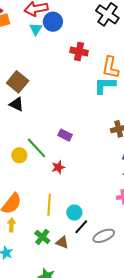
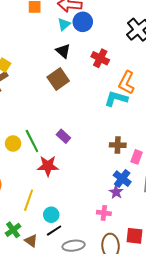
brown square: (18, 82) -> (58, 79), moved
black triangle: (17, 104) -> (63, 51), moved
red star: (58, 167) -> (48, 166), size x1.5

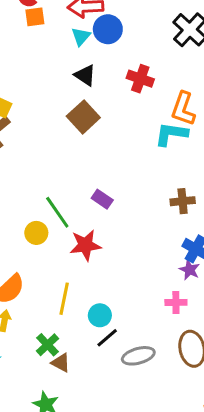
yellow circle: (13, 143) -> (36, 233), moved
brown triangle: (31, 241) -> (61, 363), moved

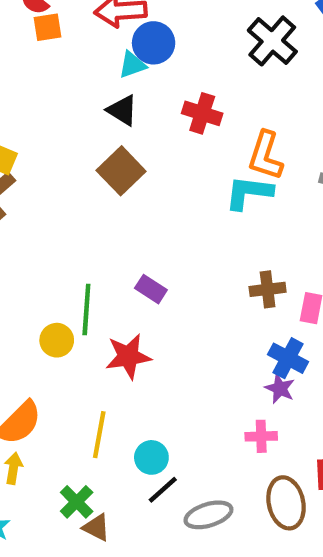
cyan triangle: (81, 36) -> (132, 65), moved, turned 30
green line: (57, 212) -> (86, 309), turned 40

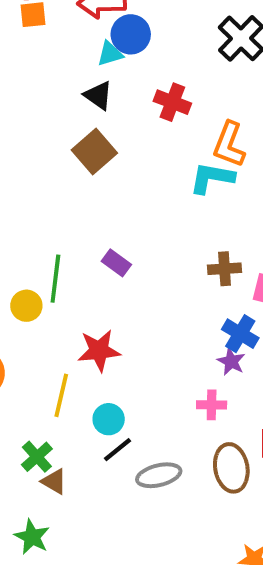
red star: (128, 356) -> (99, 351), moved

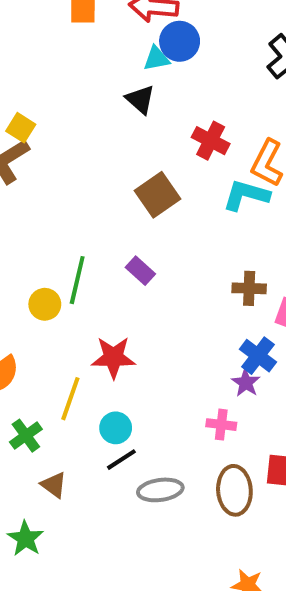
red cross: (172, 102) -> (211, 141), moved
brown square: (94, 152) -> (157, 195), moved
green cross: (37, 457) -> (26, 436), moved

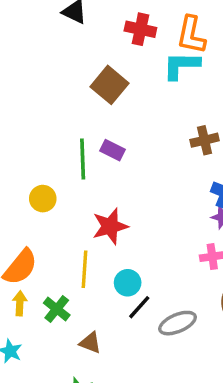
green line: (77, 280) -> (83, 159), moved

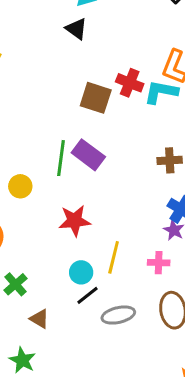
red cross: (140, 29) -> (130, 83), moved
brown square: (110, 85) -> (96, 98), turned -32
purple rectangle: (113, 150) -> (88, 155), size x1.5
yellow line: (84, 269) -> (114, 257), moved

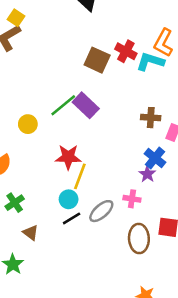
green line: (61, 158) -> (63, 105), turned 36
yellow line: (114, 257) -> (80, 176), moved
gray ellipse: (118, 315) -> (101, 211), moved, turned -35

